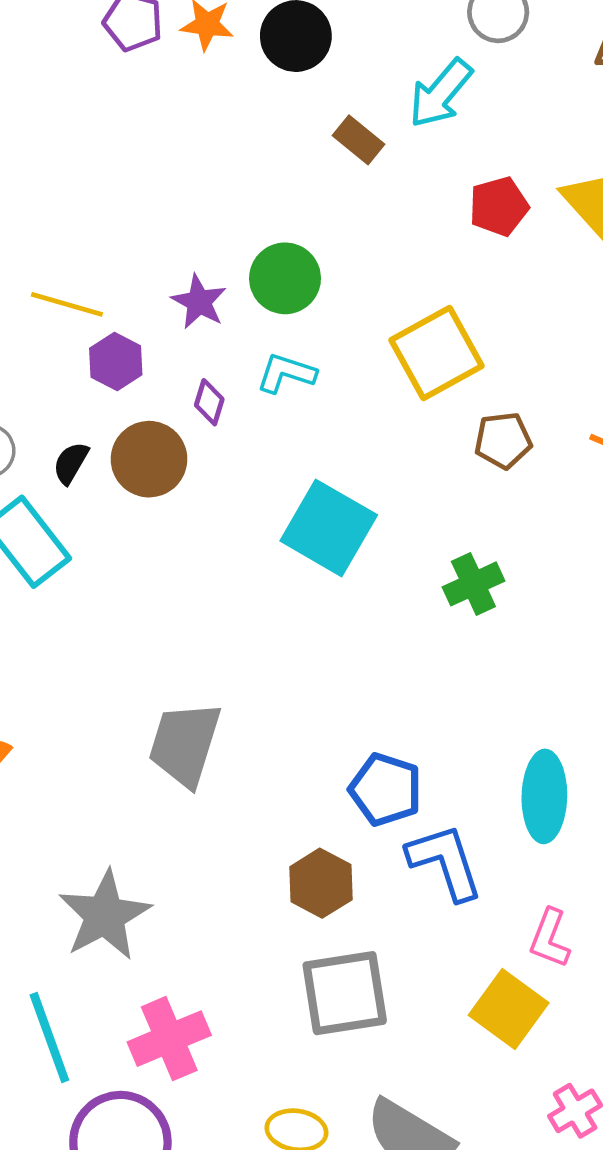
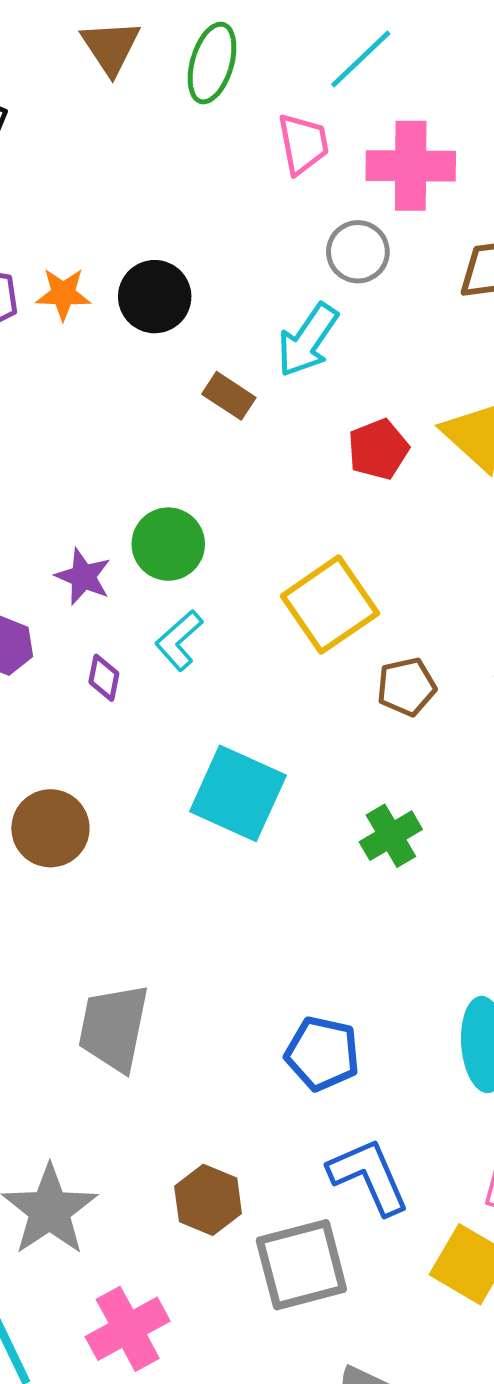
cyan L-shape: (286, 373) -> (179, 640), turned -54
brown circle: (149, 459) -> (50, 828), moved
blue L-shape: (445, 862) -> (369, 1176), moved
brown hexagon: (321, 883) -> (208, 1200), moved

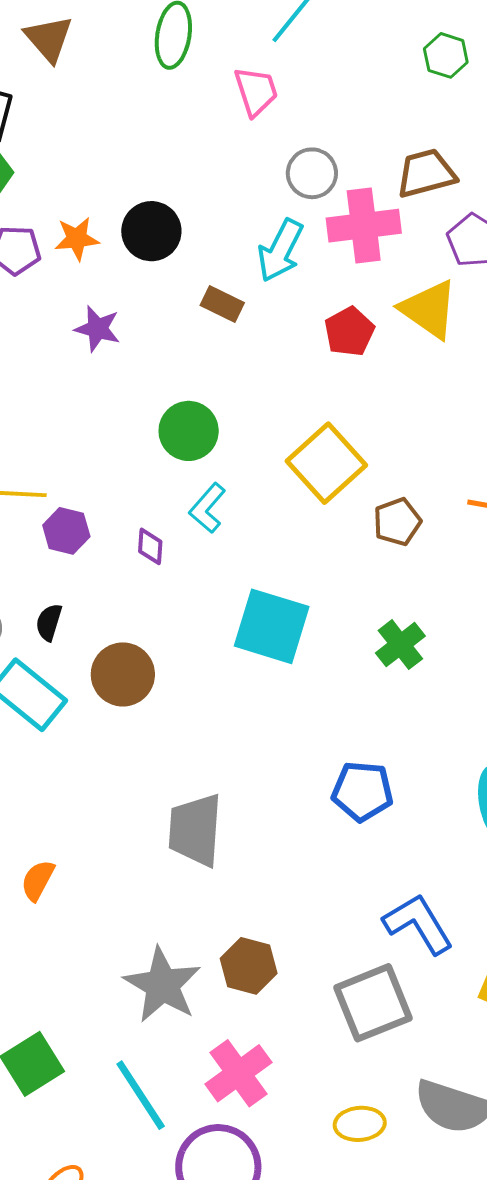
brown triangle: (111, 47) -> (49, 39), moved
pink cross: (411, 166) -> (364, 226), moved
purple star: (83, 577) -> (97, 329), moved
blue pentagon: (322, 1054) -> (362, 791), moved
brown hexagon: (208, 1200) -> (249, 966), moved

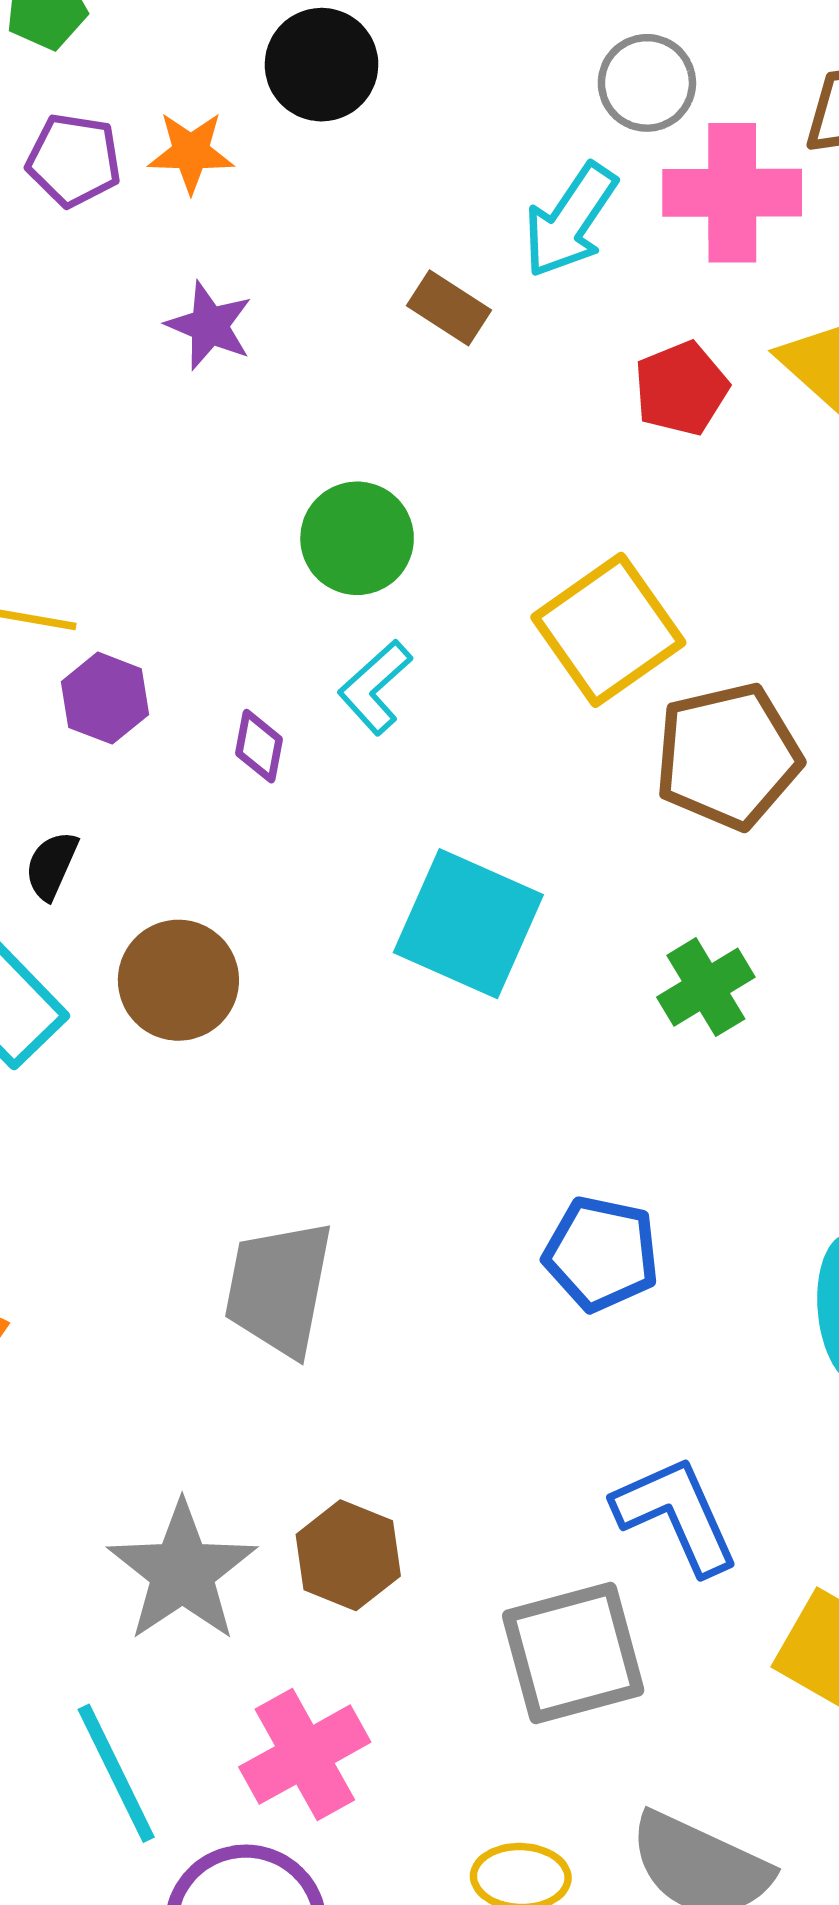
black circle: (151, 231) -> (322, 65), moved
brown pentagon: (397, 522) -> (728, 756), size x1.6

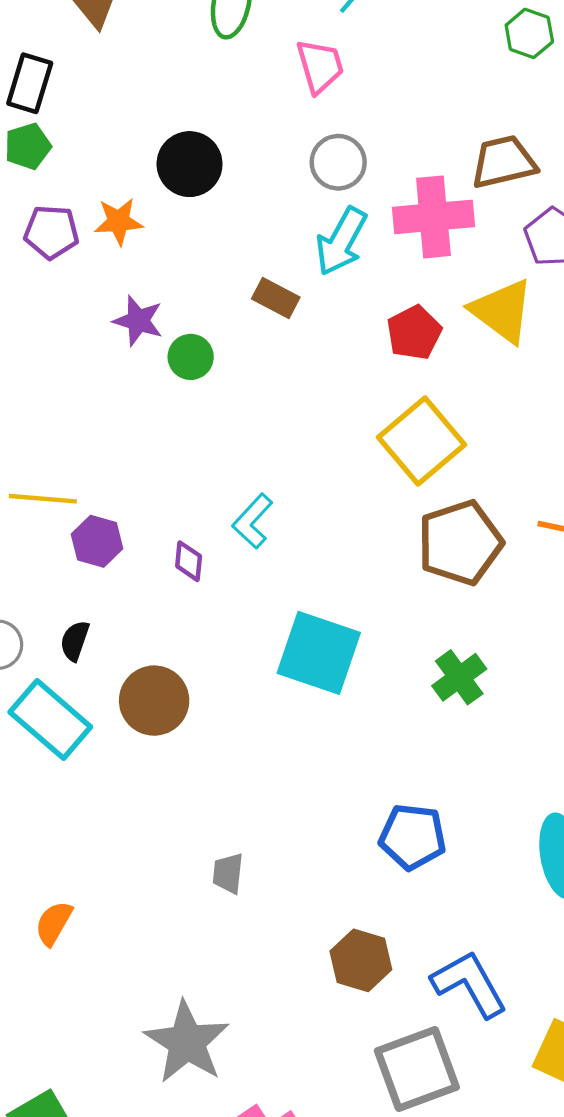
gray circle: (647, 83) -> (338, 162), moved
green circle: (357, 538) -> (191, 357), moved, size x0.7
yellow square: (608, 630) -> (421, 441), moved
gray trapezoid: (279, 1288) -> (228, 873), size x0.5
brown hexagon: (348, 1555) -> (361, 960), moved

